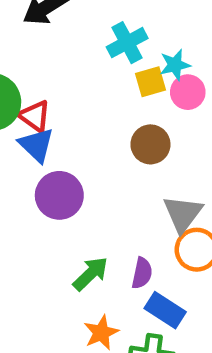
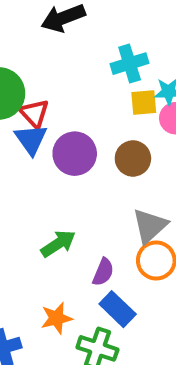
purple circle: (59, 195) -> (75, 154), moved
green arrow: (91, 274) -> (58, 244), moved

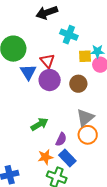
cyan cross: (130, 64) -> (69, 35), moved, turned 36
red triangle: (34, 113) -> (47, 61), moved
orange star: (57, 318) -> (45, 157), moved

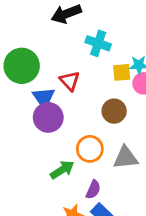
purple circle: (50, 80) -> (48, 117), moved
gray triangle: (85, 117) -> (126, 158), turned 36
orange circle: (88, 135) -> (90, 149), moved

